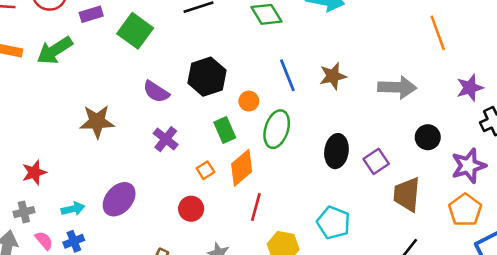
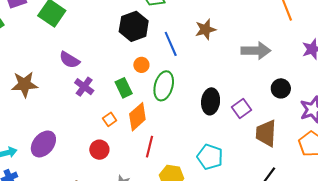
brown star: (333, 76) -> (205, 29), moved
black hexagon: (207, 77) -> (134, 26), moved
purple cross: (166, 139) -> (84, 87), moved

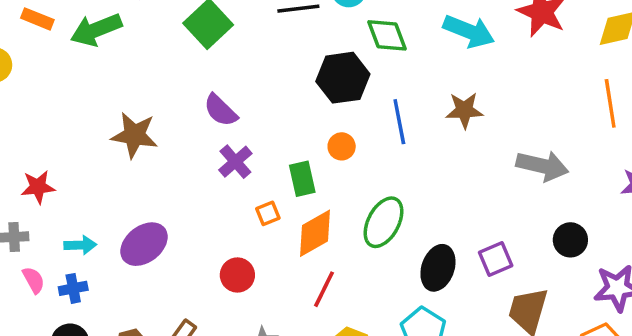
green ellipse: (164, 86) -> (383, 222), moved
black ellipse: (211, 101) -> (438, 268), moved
orange square: (110, 119) -> (268, 213), moved

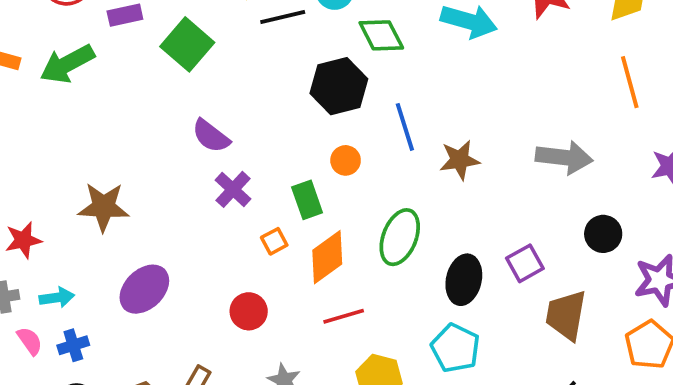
brown star: (464, 110) -> (460, 160), moved
brown star: (134, 135) -> (104, 207), moved
cyan arrow: (80, 245) -> (57, 298), moved
red line: (324, 289) -> (344, 316), turned 54

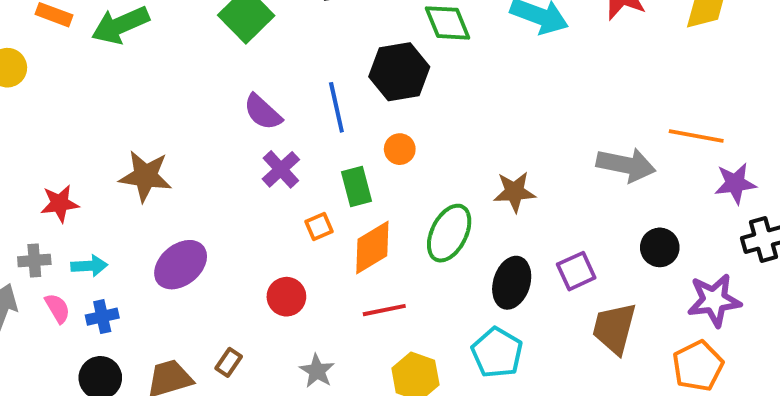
orange line: (630, 82) -> (696, 136), moved, turned -69
blue line: (405, 127) -> (336, 107), moved
brown star: (460, 160) -> (514, 192), moved

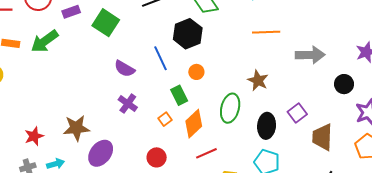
orange line: (696, 136) -> (266, 32), moved
purple cross: (281, 169) -> (128, 104), moved
brown star: (145, 176) -> (76, 128), moved
brown star: (514, 192) -> (258, 81), turned -30
black circle: (660, 247) -> (344, 84), moved

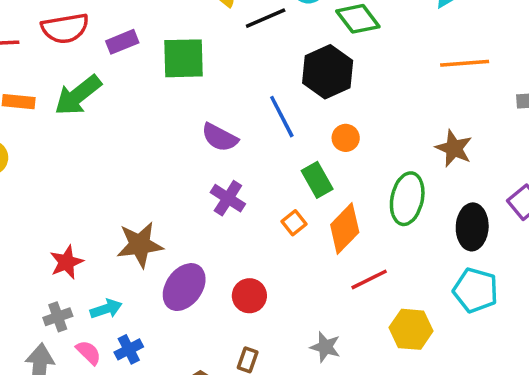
green square: (106, 23) -> (183, 58), turned -32
red circle: (157, 157) -> (249, 296), moved

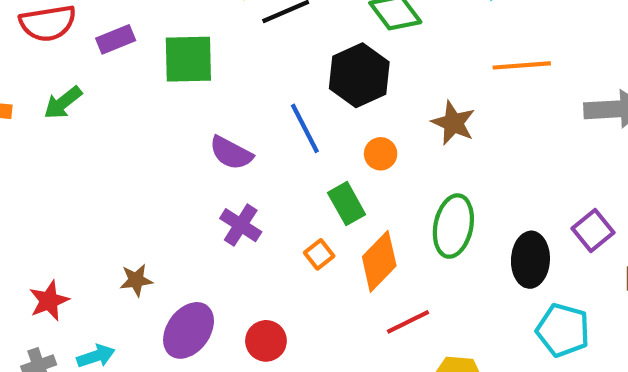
green arrow: (78, 95) -> (63, 103), size x0.7
brown star: (454, 148) -> (453, 123), moved
brown star: (140, 245) -> (136, 280), size x0.6
cyan pentagon: (476, 290) -> (563, 330), moved

